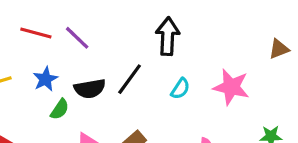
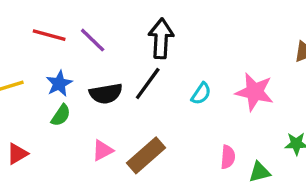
black arrow: (168, 36) -> (161, 38), moved
green semicircle: (60, 109) -> (61, 115), moved

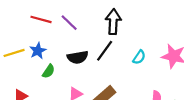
blue star: (59, 84) -> (38, 51), moved

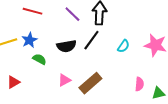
purple line: (69, 23) -> (72, 14), moved
green semicircle: (49, 71) -> (39, 59), turned -96

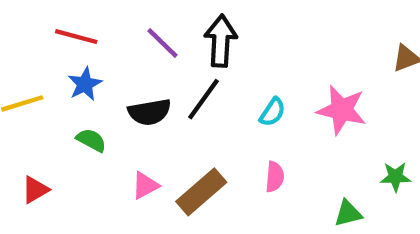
blue star: (29, 40) -> (85, 84), moved
pink semicircle: (139, 84) -> (275, 177), moved

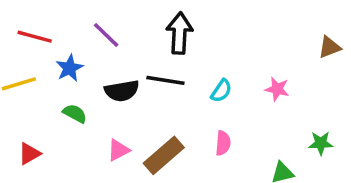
red line: (76, 37) -> (35, 37), moved
purple line: (162, 43) -> (106, 35), moved
black line: (203, 99) -> (165, 80), turned 63
pink star: (342, 110) -> (277, 89), size x0.6

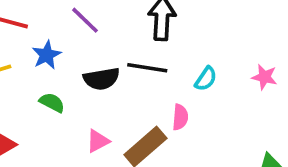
pink semicircle: (223, 143) -> (180, 117), moved

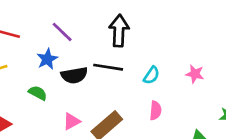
blue star: (47, 55) -> (47, 59), moved
pink semicircle: (180, 117) -> (156, 110), moved

